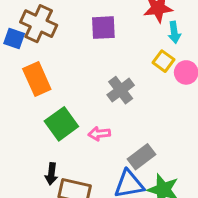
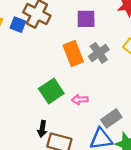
orange rectangle: (37, 79) -> (73, 53), moved
gray cross: (121, 90) -> (99, 53), moved

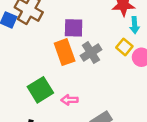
purple square: (86, 19) -> (74, 28), moved

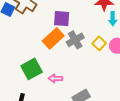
yellow square: (124, 47) -> (99, 43), moved
orange rectangle: (65, 52) -> (53, 38), turned 65

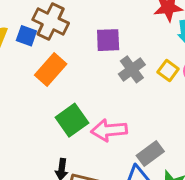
orange rectangle: (53, 38) -> (51, 70), moved
pink arrow: (55, 78) -> (109, 130), size x1.6

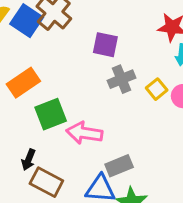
blue square: (26, 36) -> (27, 21), size x1.5
orange rectangle: (51, 70) -> (23, 83), moved

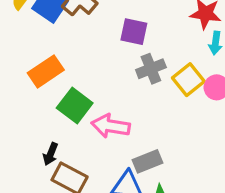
yellow square: (157, 89) -> (188, 80), size x1.4
green square: (51, 114) -> (75, 106), turned -32

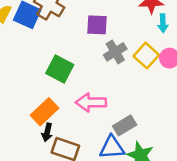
orange rectangle: (46, 71) -> (45, 112), moved
green square: (75, 106) -> (60, 69), moved

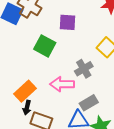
gray cross: (115, 52) -> (84, 69), moved
green square: (60, 69) -> (45, 46), moved

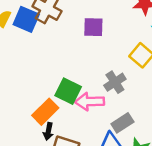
green square: (45, 46) -> (68, 91), moved

